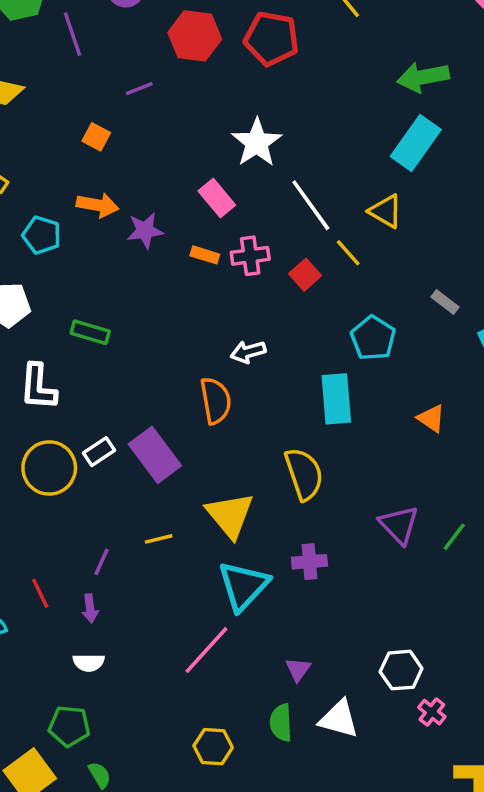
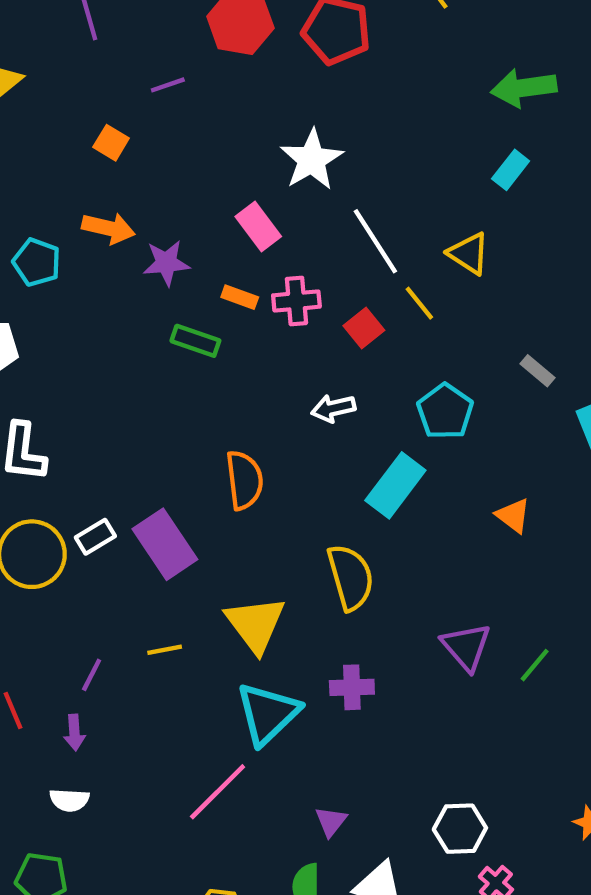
cyan rectangle: (416, 143) -> (511, 170), size x0.6
green rectangle: (90, 332) -> (195, 341), moved
white arrow: (248, 352) -> (333, 408), moved
cyan rectangle: (336, 399) -> (395, 485), turned 39

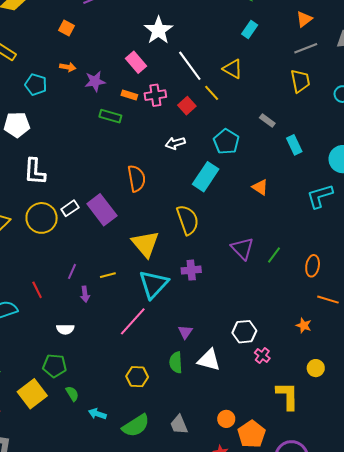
orange arrow: (109, 228) -> (68, 67), size x0.7
yellow line: (165, 650) -> (108, 275), moved
purple arrow: (74, 732) -> (85, 294), moved

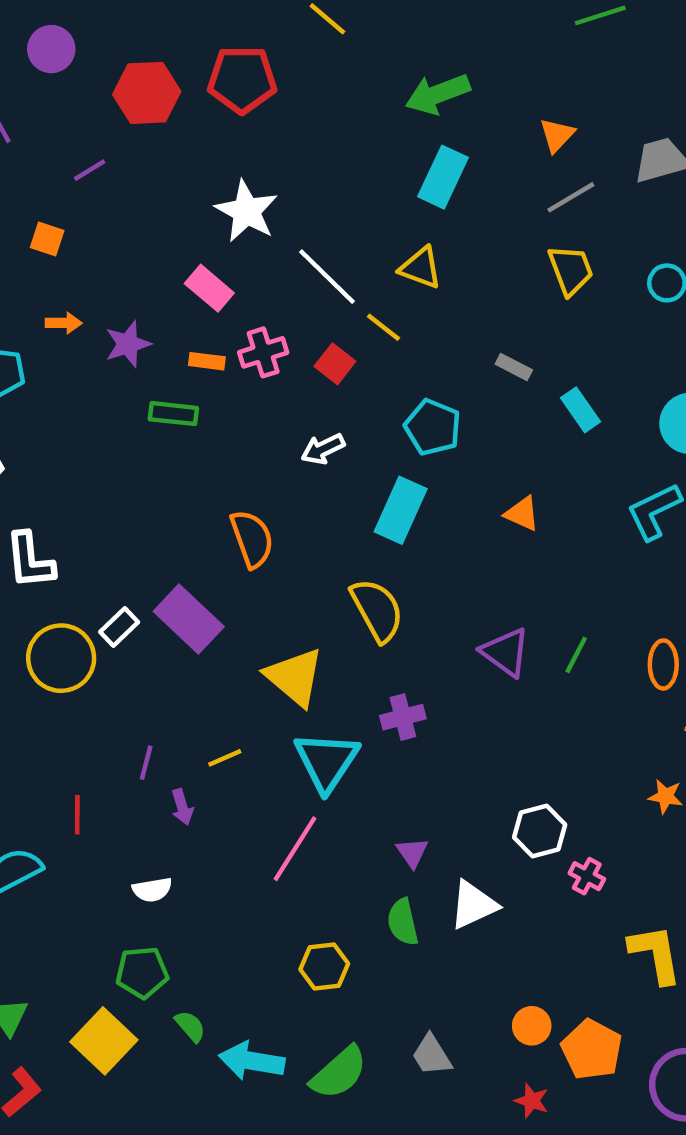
cyan rectangle: (250, 30) -> (443, 177), size x1.5
red line: (37, 290) -> (77, 815), turned 36
white triangle: (209, 360) -> (473, 905), turned -30
cyan arrow: (97, 414) -> (252, 1061), size x1.6

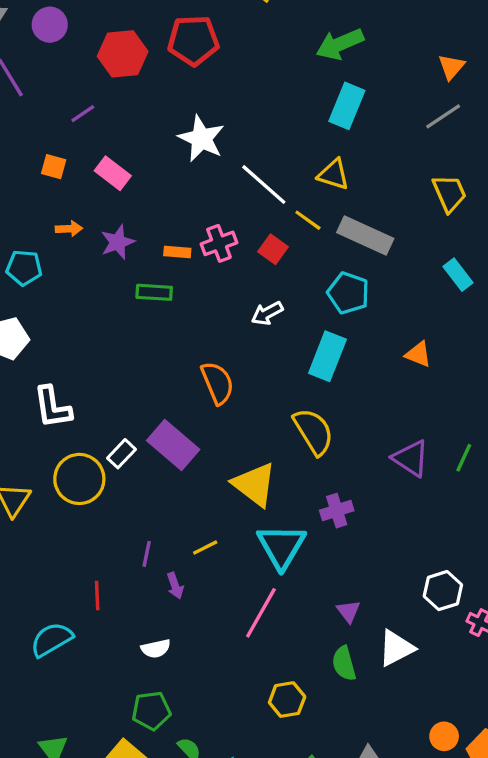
orange triangle: (557, 135) -> (451, 67), moved
yellow trapezoid: (571, 270) -> (449, 193), moved
pink rectangle: (209, 288) -> (113, 173), moved
gray rectangle: (514, 367) -> (365, 235), moved, size x2.0

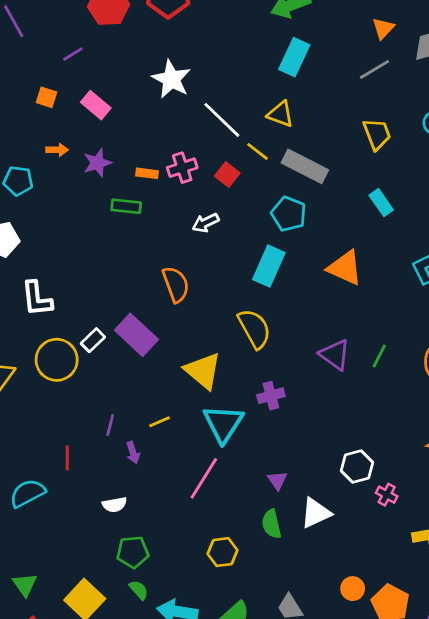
white arrow: (267, 313) -> (206, 223), moved
orange triangle: (418, 354) -> (345, 268), size x1.6
green pentagon: (151, 711) -> (133, 552), moved

